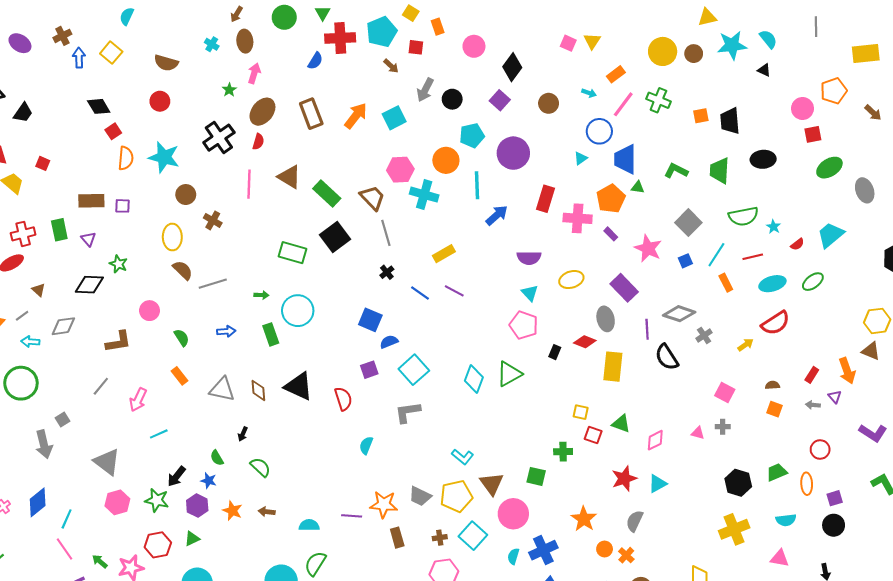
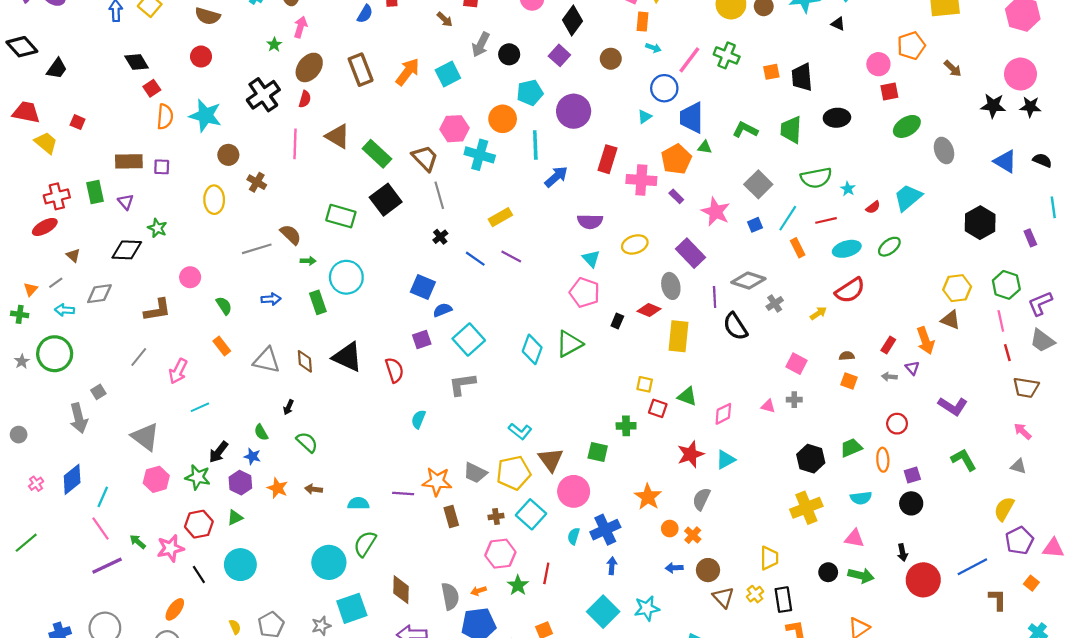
orange rectangle: (616, 74) -> (642, 22), moved, turned -48
brown semicircle: (183, 270) -> (291, 235), moved

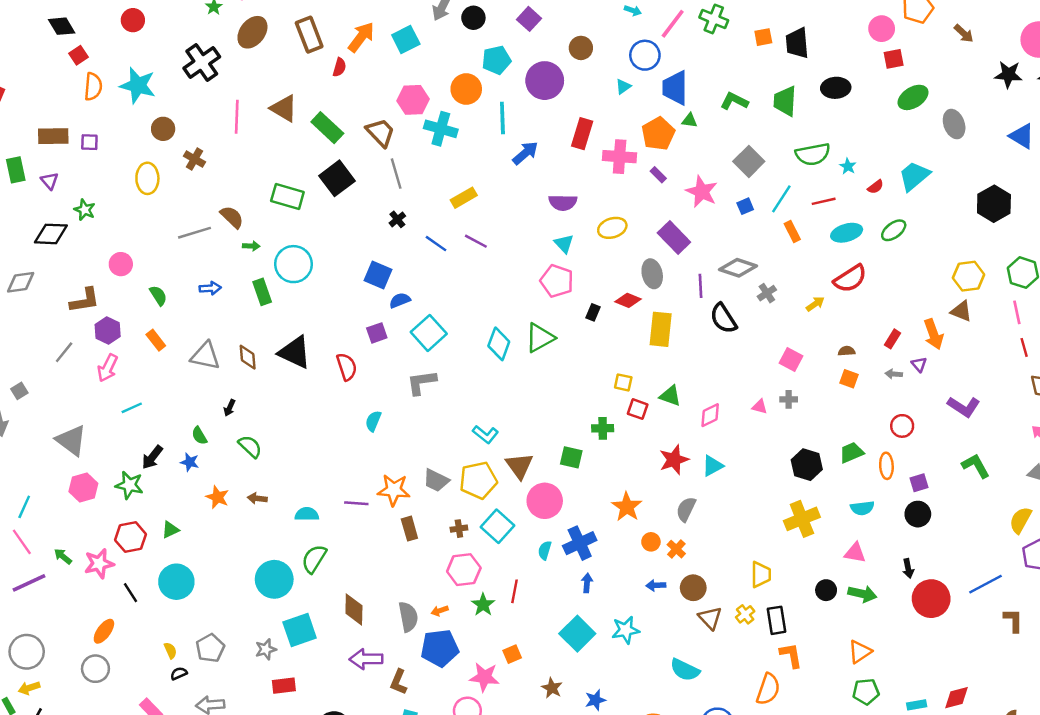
brown circle: (611, 59) -> (581, 48), moved
red semicircle: (305, 99) -> (339, 67), moved
purple hexagon: (240, 483) -> (108, 331), moved

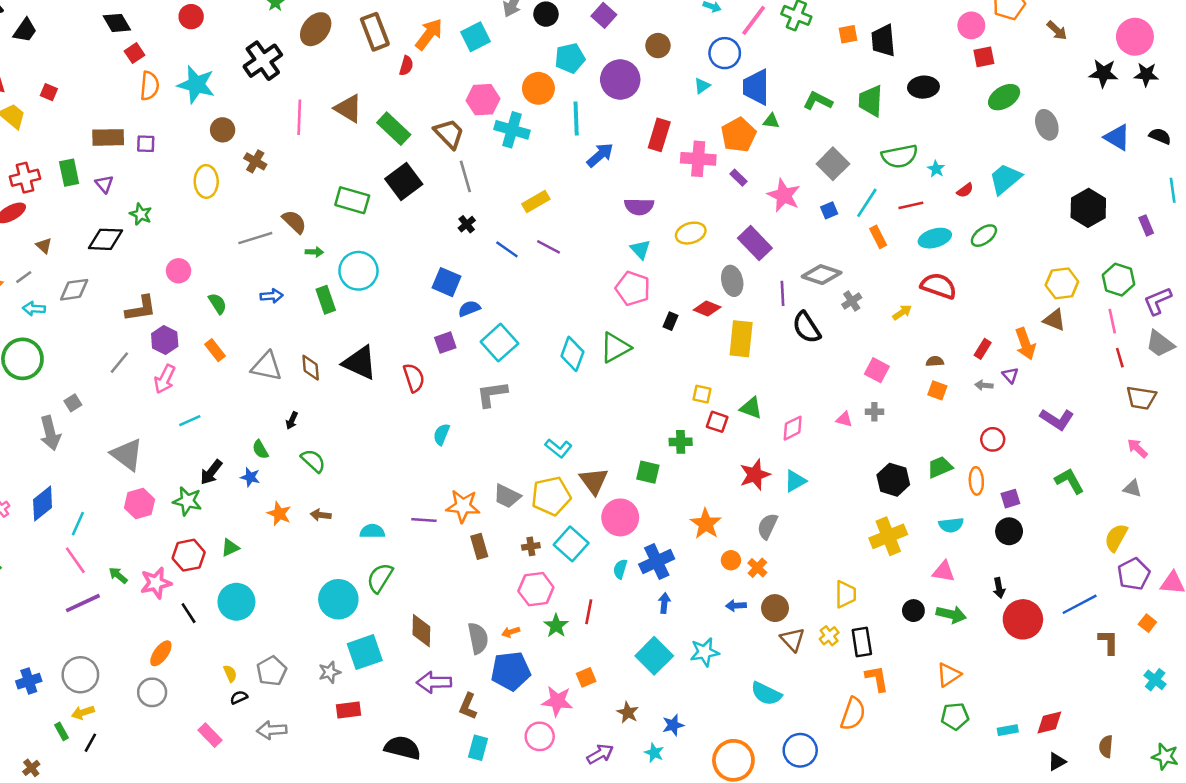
red semicircle: (850, 279) -> (939, 286), turned -128

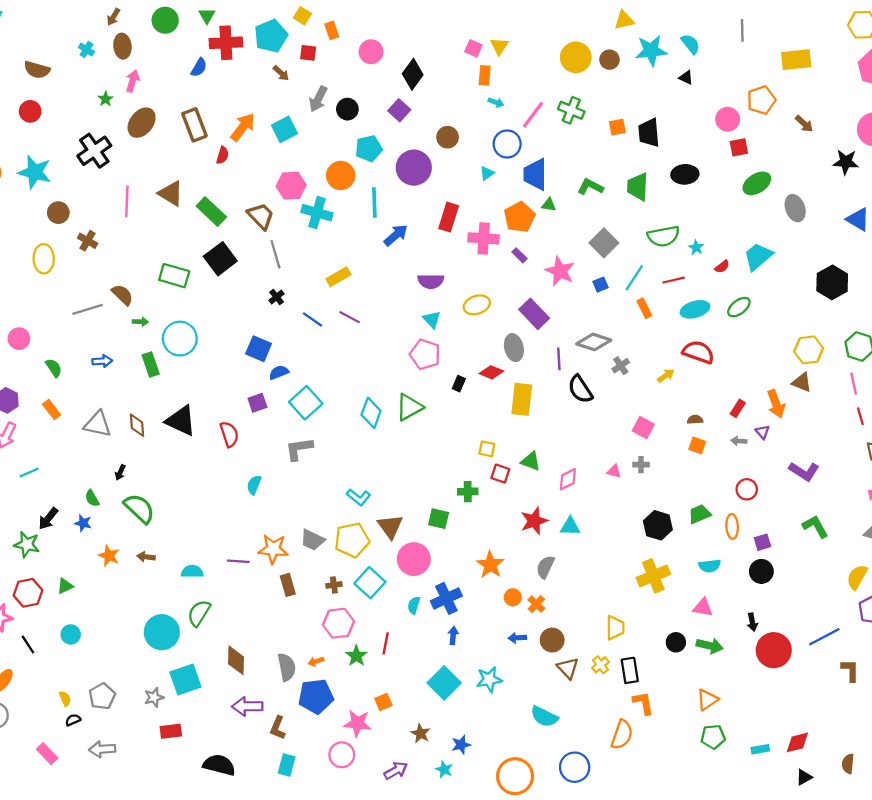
green semicircle: (313, 461) -> (139, 508), size x1.4
cyan triangle: (795, 481) -> (570, 526), turned 30
cyan circle: (236, 602) -> (71, 634), size x0.6

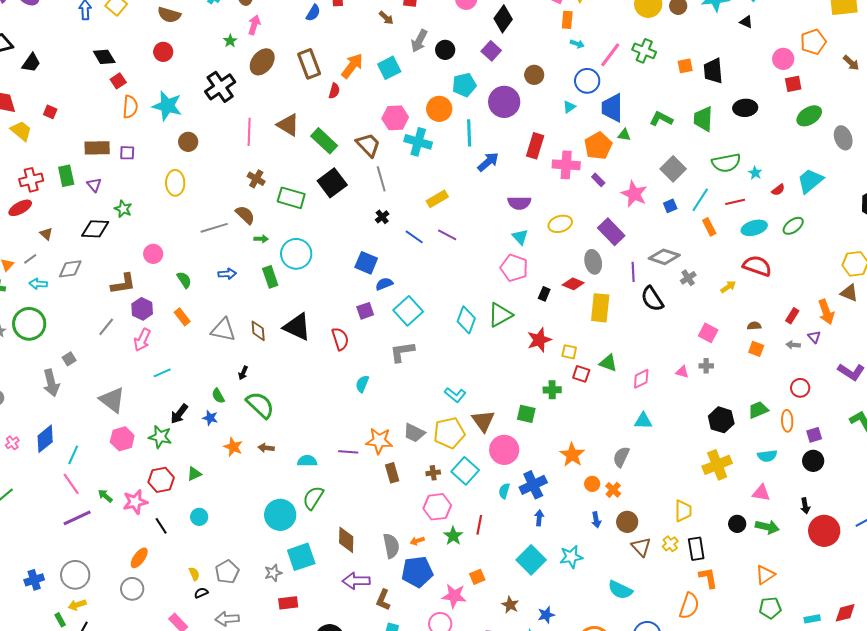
brown cross: (88, 241) -> (256, 179), moved
red star: (534, 521) -> (539, 340), moved
blue arrow: (517, 638) -> (596, 520), turned -98

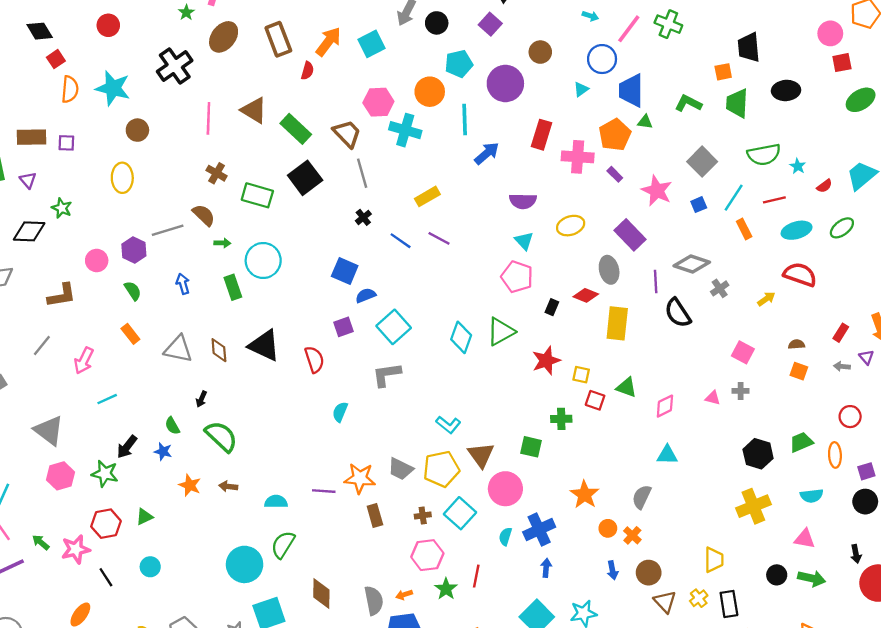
orange square: (685, 66) -> (723, 72), moved
blue arrow: (227, 274) -> (183, 284), turned -102
purple hexagon: (142, 309) -> (134, 250), moved

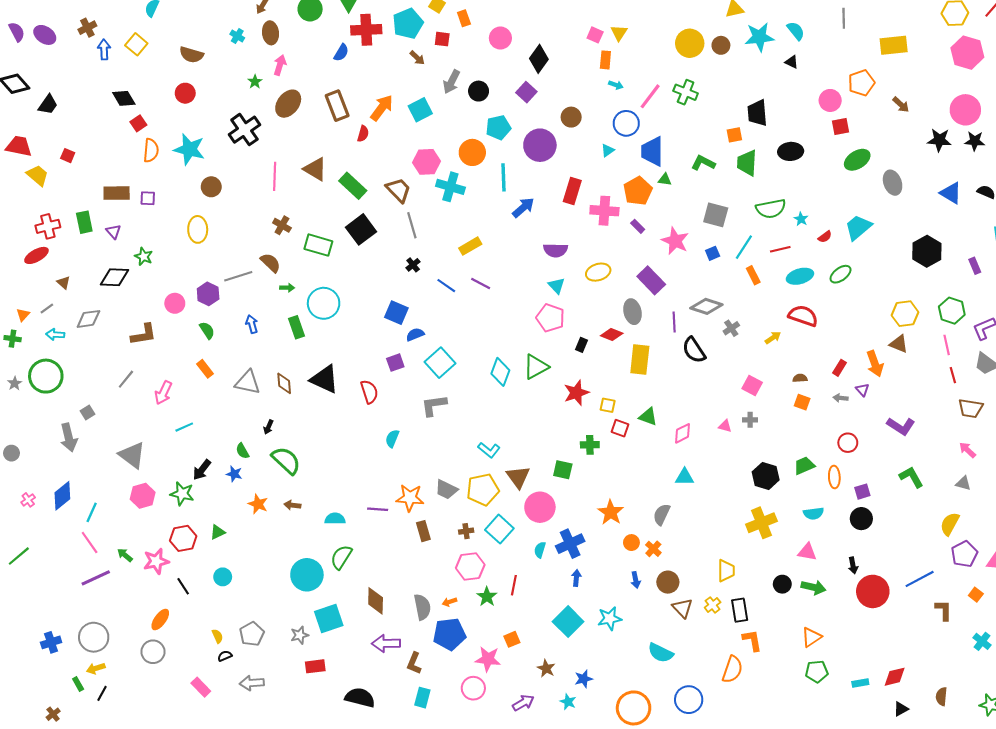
gray square: (702, 162) -> (716, 215), turned -30

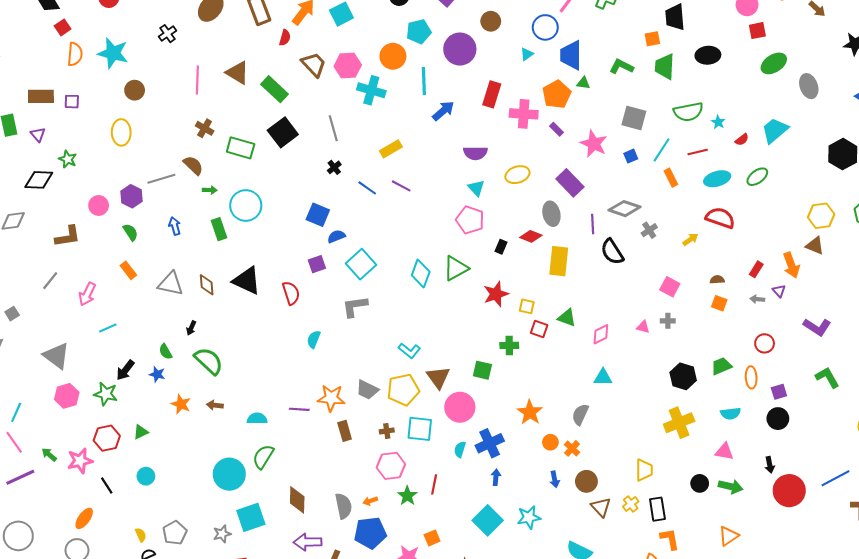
black cross: (245, 130) -> (168, 34), size x0.6
brown trapezoid: (398, 190) -> (314, 64), moved
cyan square: (499, 529) -> (420, 429), turned -36

